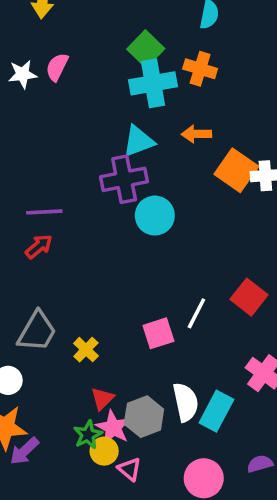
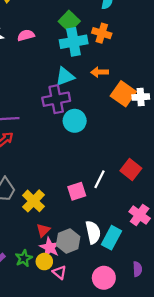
pink semicircle: (57, 67) -> (26, 35), moved, turned 49
yellow cross: (86, 350) -> (33, 201), size x1.5
green star: (88, 435) -> (24, 258), moved
purple semicircle: (260, 464) -> (137, 269), turned 104

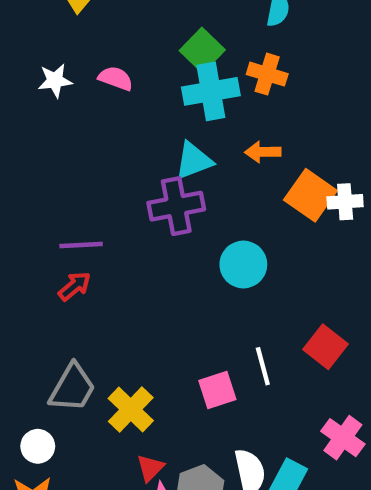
pink semicircle: (26, 35) -> (116, 78), turned 35
cyan circle: (75, 121) -> (243, 264), moved
white line: (100, 179) -> (263, 366), turned -42

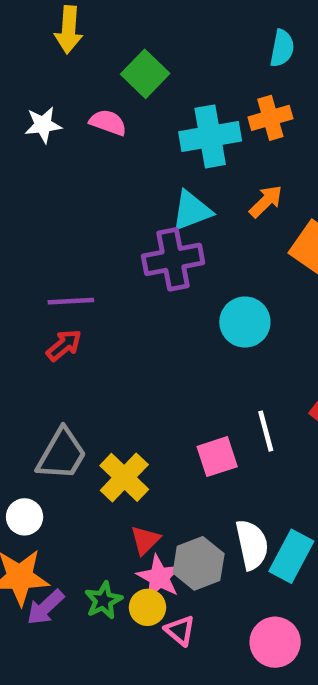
green square: (202, 50) -> (145, 74), moved
orange cross: (267, 74) -> (270, 118), turned -33
orange arrow: (263, 152) -> (266, 201), turned 136

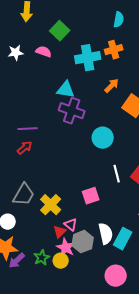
cyan triangle: (192, 211) -> (66, 90), moved, turned 30
purple cross: (173, 259) -> (72, 111), turned 30
white line: (266, 431) -> (117, 174), moved
pink triangle: (180, 631) -> (71, 225), moved

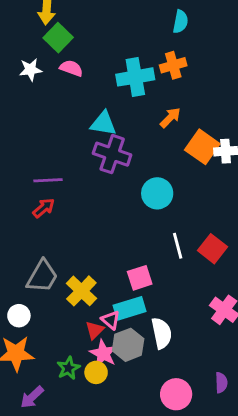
green square: (60, 31) -> (58, 38), moved
cyan rectangle: (123, 239) -> (130, 308), moved, turned 45
purple arrow: (17, 261) -> (32, 397), moved

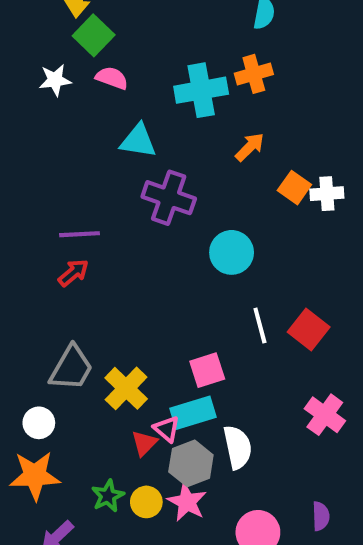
cyan triangle: (103, 124) -> (138, 141), moved
orange square: (202, 147) -> (294, 188), size x0.7
pink star: (103, 353) -> (187, 502), moved

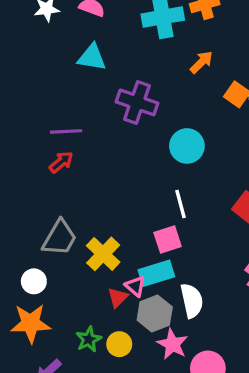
cyan triangle: (138, 141) -> (92, 57), moved
white line: (260, 325) -> (180, 204), moved
pink star: (187, 502) -> (172, 344), moved

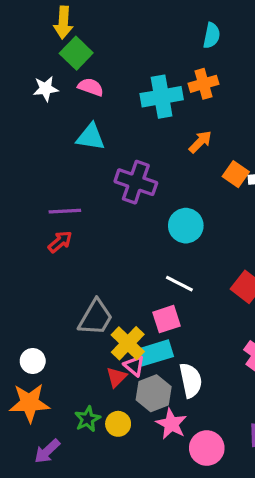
white line: (180, 204) -> (179, 284), turned -48
gray trapezoid: (60, 238) -> (96, 317), moved
yellow cross: (103, 254) -> (128, 343), moved

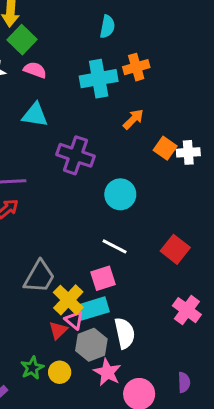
cyan semicircle: (212, 35) -> (107, 27), moved

